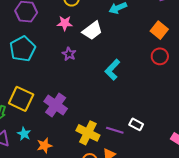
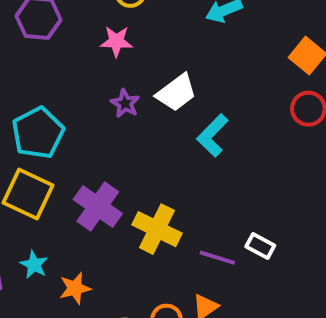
white trapezoid: (92, 31) -> (176, 93), moved
cyan pentagon: (22, 49) -> (38, 133), moved
yellow cross: (88, 133) -> (157, 229), moved

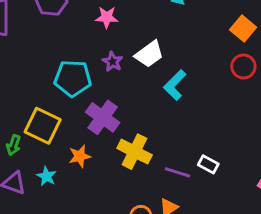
cyan pentagon: (38, 133) -> (73, 78), moved, turned 30
purple cross: (98, 207) -> (103, 117), moved
orange star: (75, 288) -> (80, 156), moved

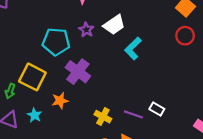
yellow cross: (135, 152) -> (103, 117), moved, size x0.7

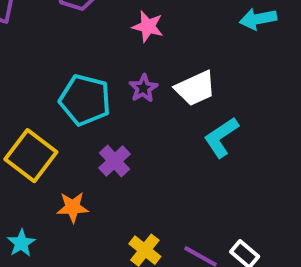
purple cross: (78, 72) -> (114, 161), size x0.7
cyan star: (34, 115) -> (21, 243), moved

